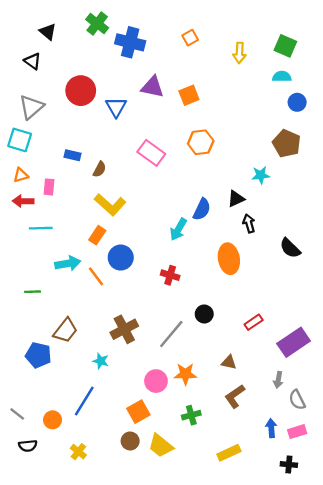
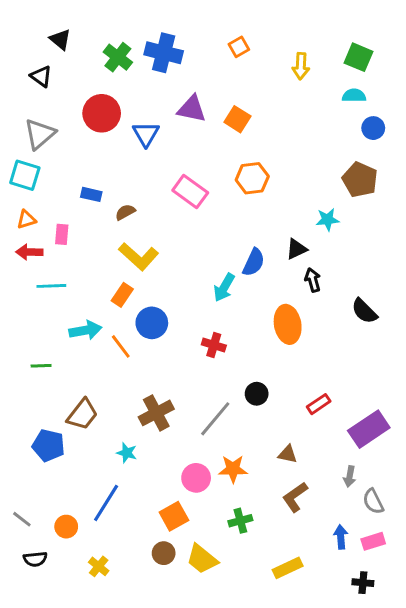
green cross: (97, 24) -> (118, 57), moved
orange square: (189, 95) -> (237, 119), turned -36
brown semicircle: (100, 169) -> (125, 212), turned -147

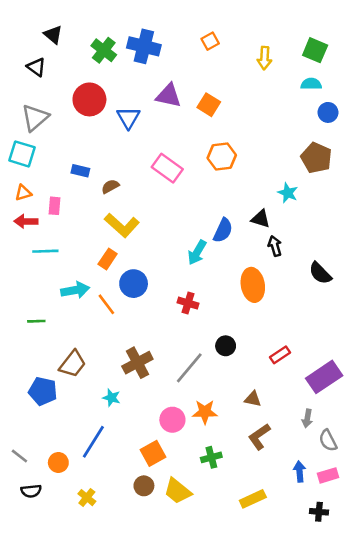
cyan star: (327, 220) -> (288, 193), turned 30
black triangle: (296, 249) -> (261, 219), turned 42

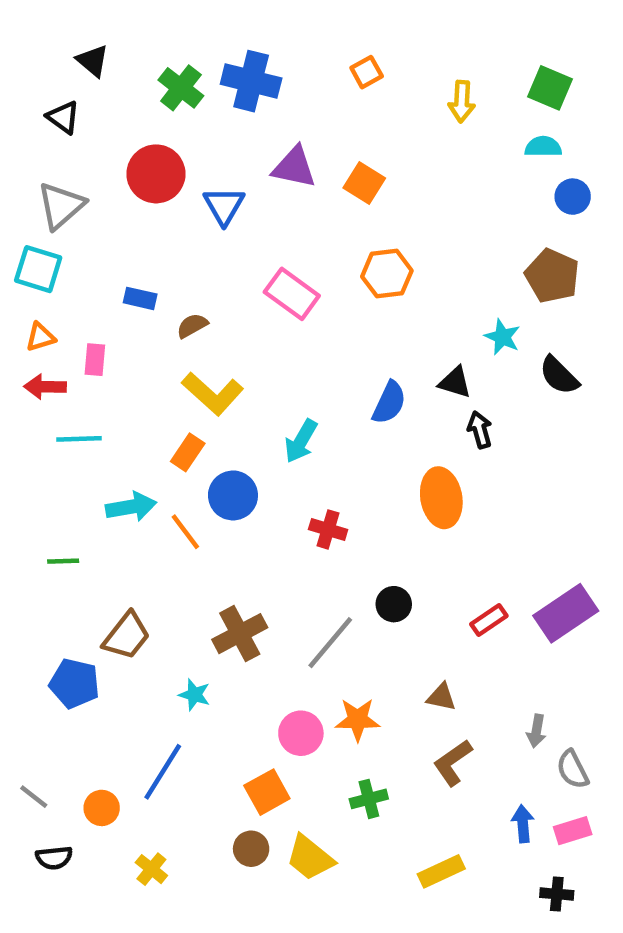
cyan arrow: (197, 252) -> (301, 441), moved
black semicircle: (320, 273) -> (559, 375), moved
purple rectangle: (324, 377) -> (566, 613), moved

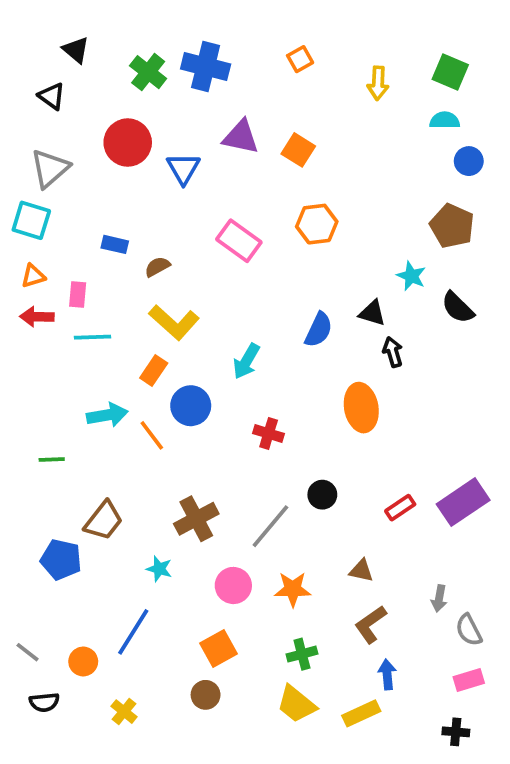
cyan line: (79, 439) -> (92, 337), moved
pink circle: (301, 733) -> (233, 585), moved
blue arrow: (523, 824) -> (387, 674), moved
yellow trapezoid: (310, 858) -> (296, 704), moved

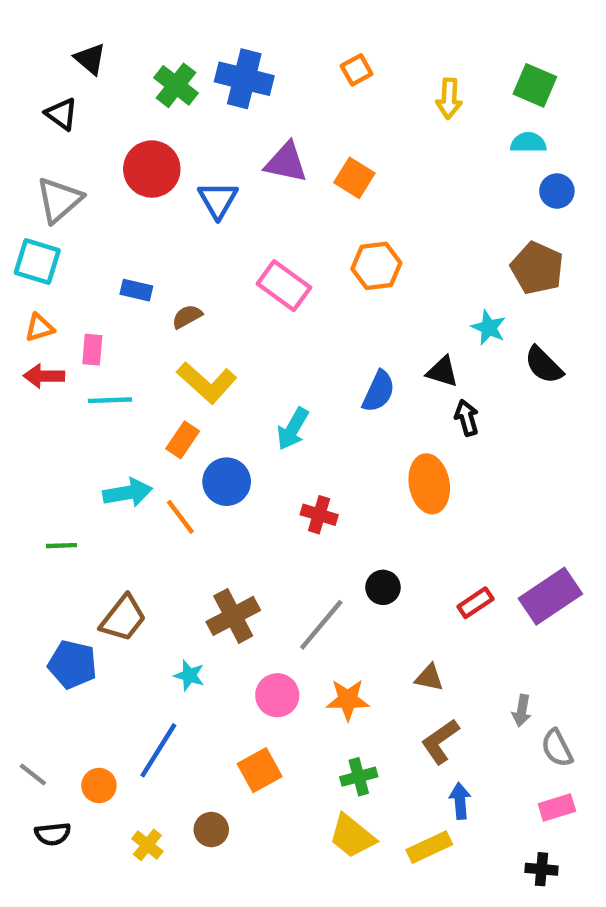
brown circle: (206, 695) -> (211, 830), moved

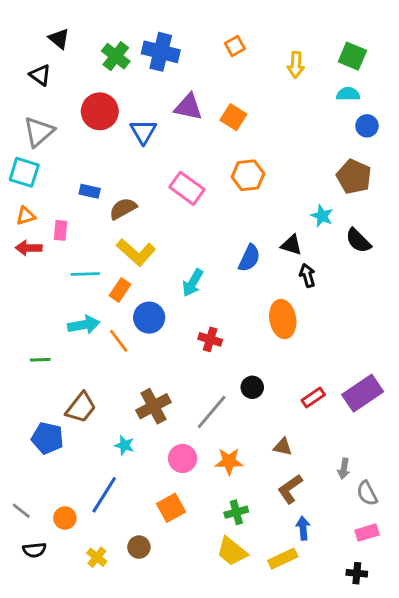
brown semicircle: (187, 317) -> (123, 209), size x1.4
cyan line: (110, 400) -> (85, 274), moved

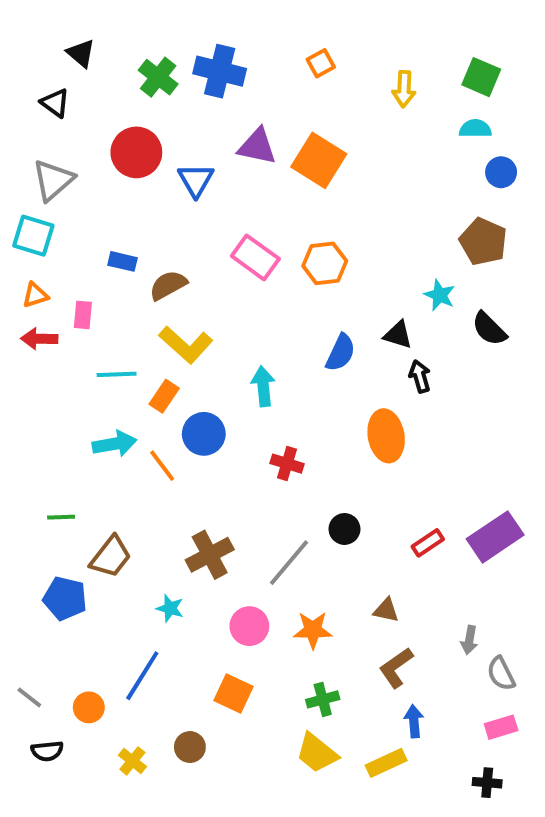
orange square: (233, 117) -> (319, 160), size x1.5
orange hexagon: (248, 175) -> (325, 263), moved
cyan arrow: (193, 283) -> (263, 386), turned 144
green line: (40, 360) -> (61, 517), moved
orange square: (171, 508) -> (233, 694), turned -36

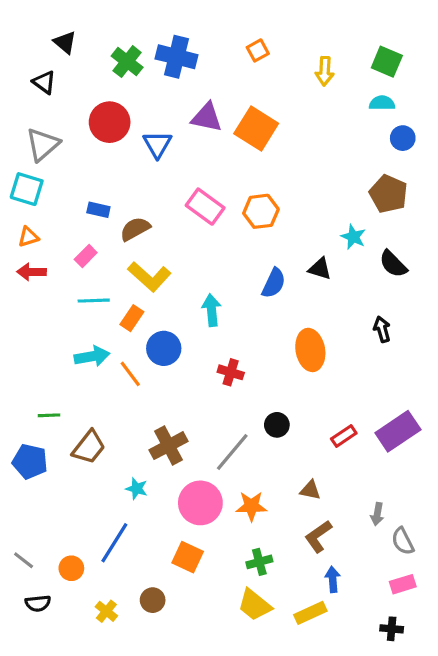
pink rectangle: (83, 315) -> (86, 256), moved, turned 40
black arrow: (420, 376) -> (382, 329), moved
blue pentagon: (65, 598) -> (30, 462), moved
pink circle: (249, 626) -> (200, 503), size x1.4

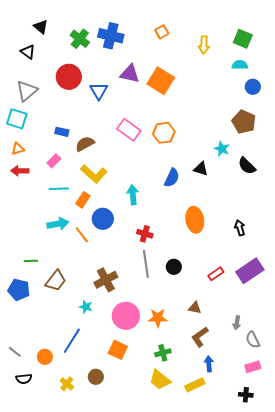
black arrow: (382, 329) -> (240, 228), moved
gray line: (232, 452) -> (146, 264), moved, turned -48

